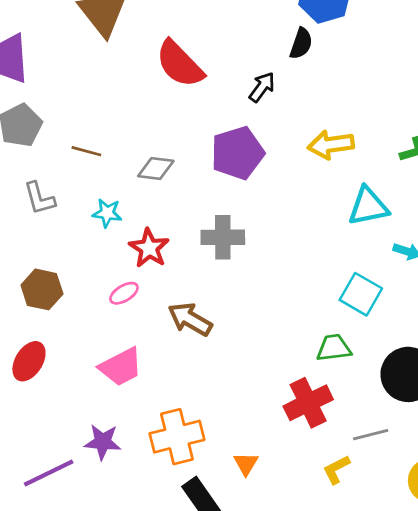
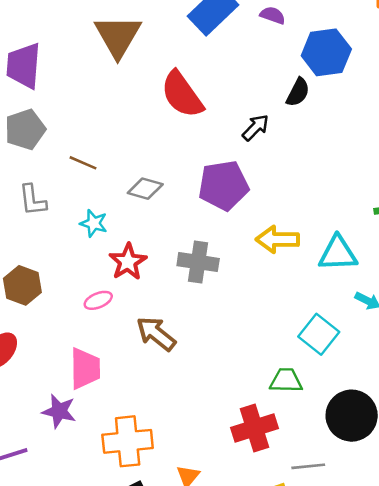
yellow arrow: (331, 145) -> (277, 239), moved
pink trapezoid: (121, 367) -> (85, 369), turned -72
purple star: (103, 442) -> (59, 411), moved

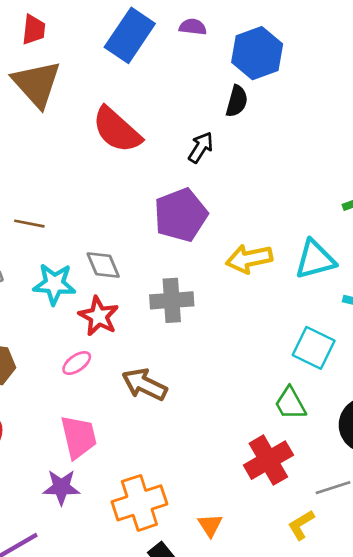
gray diamond: (145, 189) -> (103, 265), moved, turned 64
cyan star: (94, 223) -> (54, 284), size x1.4
green trapezoid: (286, 380) -> (290, 403), turned -108

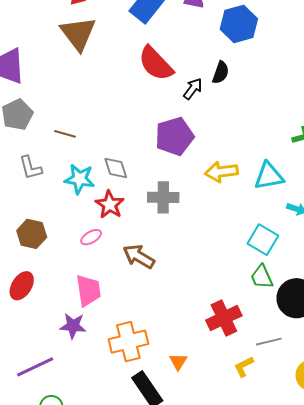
black semicircle: (237, 101) -> (221, 72), moved
red semicircle: (117, 130) -> (156, 64), moved
green trapezoid: (290, 403) -> (262, 277), moved

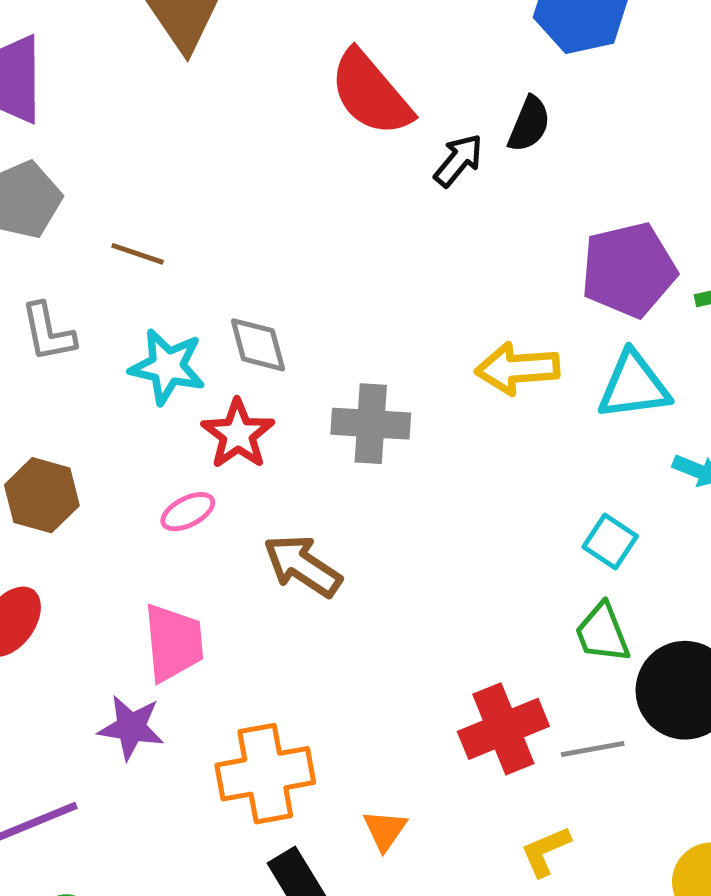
purple pentagon: (174, 136) -> (629, 270), moved
cyan square: (263, 240) -> (610, 541), size x0.7
gray line: (269, 342) -> (593, 749), moved

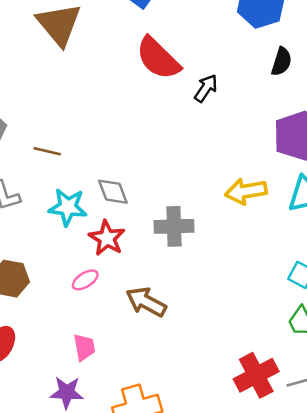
black semicircle: (529, 124) -> (281, 62), moved
pink trapezoid: (173, 643) -> (84, 347), size x0.7

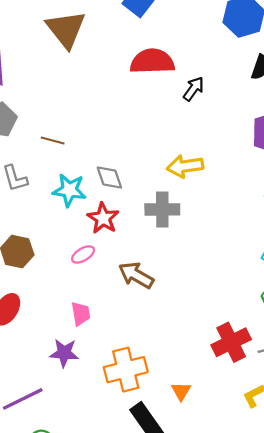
red semicircle: (158, 58) -> (152, 61), turned 132
yellow arrow: (246, 191) -> (185, 166), moved

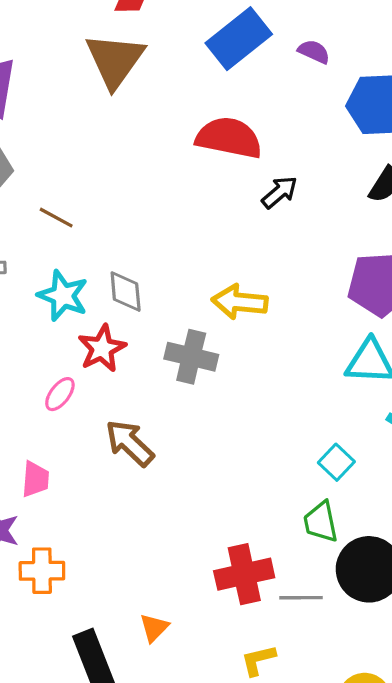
pink ellipse: (83, 254) -> (60, 394), turned -35
orange cross: (126, 370) -> (42, 571), moved, size x0.7

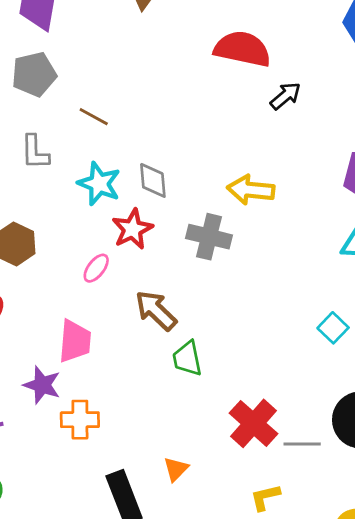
pink trapezoid: (35, 479) -> (75, 341), size x1.4
green trapezoid: (321, 522) -> (187, 359), moved
red cross: (244, 574) -> (253, 423), turned -36

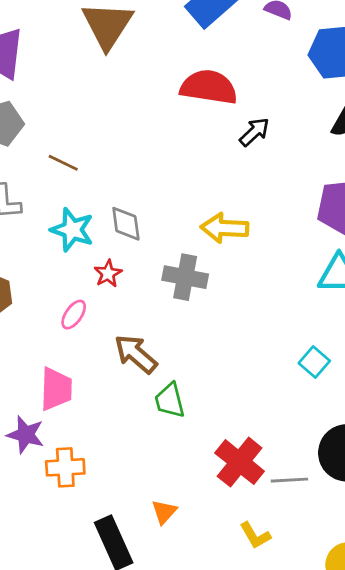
red star: (132, 229) -> (108, 274), size x0.7
yellow L-shape: (265, 497) -> (255, 535), turned -104

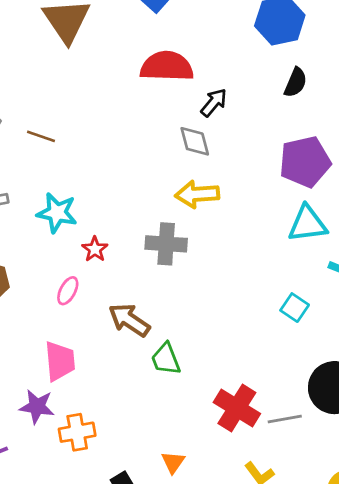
brown line: (63, 163) -> (41, 136), moved
gray diamond: (126, 224) -> (195, 141), moved

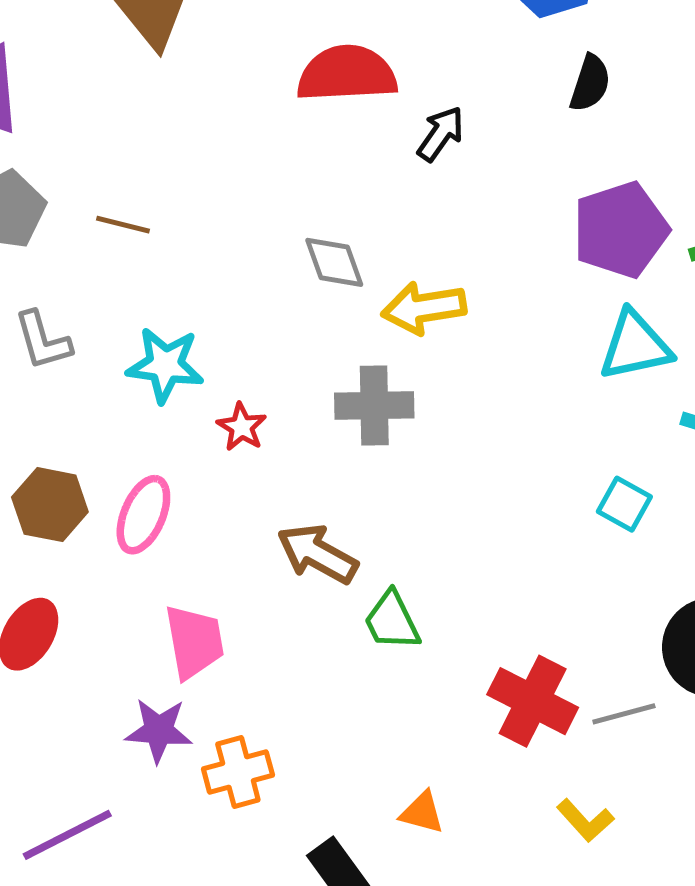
gray diamond: (195, 141) -> (334, 262), moved
pink ellipse: (68, 291) -> (143, 515), moved, size x1.4
orange triangle: (173, 462) -> (422, 813), turned -45

